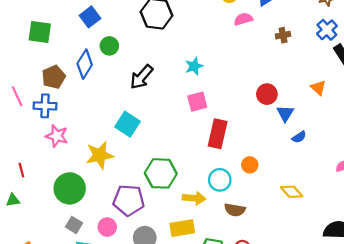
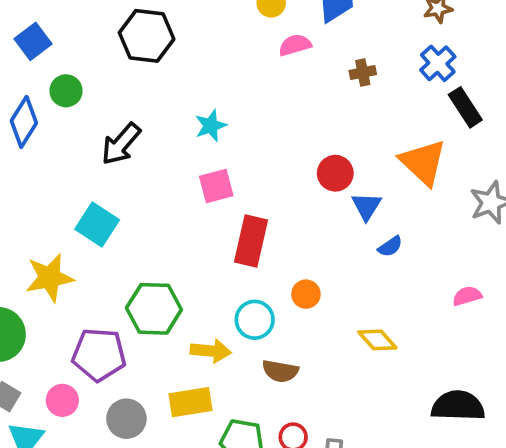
orange triangle: (318, 88) -> (423, 162), size x1.8

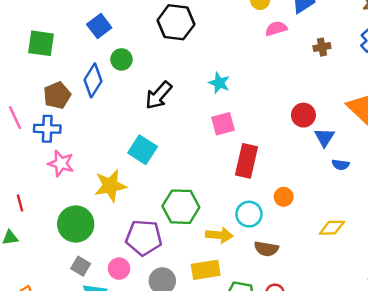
cyan star: (211, 126) -> (219, 83), turned -30
blue semicircle: (390, 246) -> (341, 165), turned 42
yellow diamond: (377, 340) -> (332, 228), turned -50

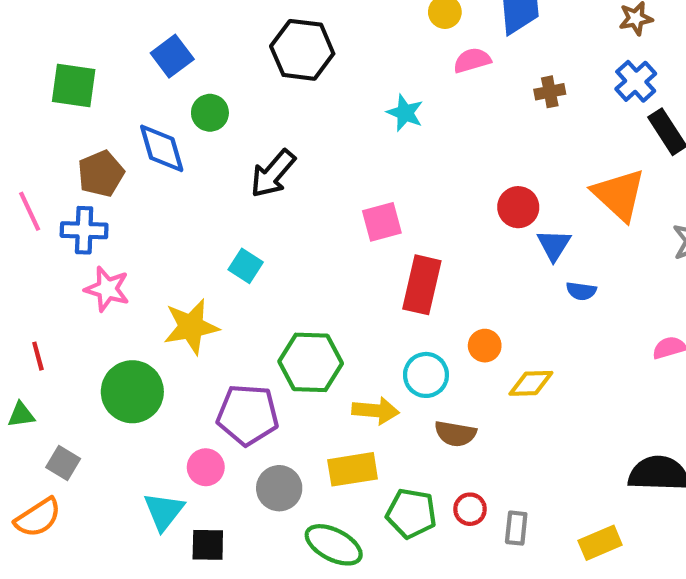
blue diamond: (93, 80) -> (162, 148), turned -48
cyan star: (219, 83) -> (405, 113), moved
cyan square: (143, 150) -> (246, 266), size x0.7
yellow diamond: (332, 228) -> (531, 383), moved
gray square: (81, 266) -> (63, 463), moved

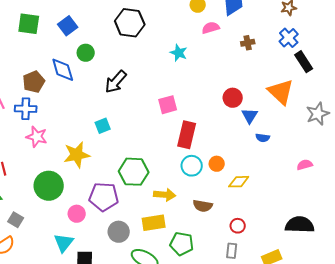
green square: (74, 85) -> (29, 24), moved
cyan square: (246, 266) -> (103, 126), turned 35
cyan circle: (426, 375) -> (192, 166), moved
pink circle: (206, 467) -> (77, 214), moved
red circle: (470, 509) -> (238, 226), moved

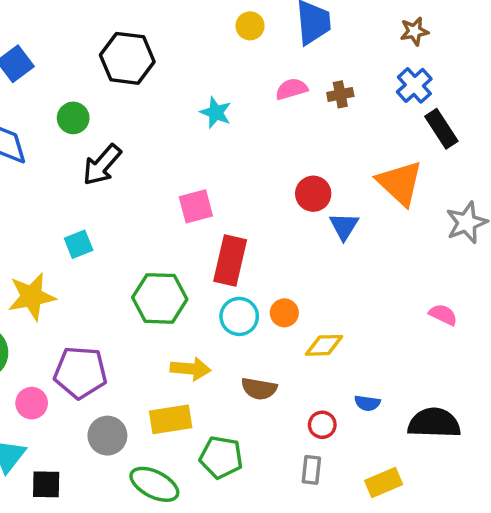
pink semicircle: (211, 28) -> (292, 89), moved
green circle: (86, 53) -> (73, 118), moved
blue semicircle: (263, 138) -> (367, 403), moved
pink semicircle: (305, 165) -> (443, 315), turned 42
green hexagon: (134, 172) -> (160, 298), moved

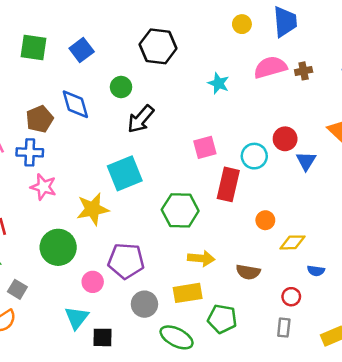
pink semicircle: (292, 89) -> (270, 67), size x1.5
cyan square: (79, 244) -> (125, 173), size x1.8
cyan circle: (239, 316) -> (254, 156), moved
blue semicircle: (367, 403) -> (316, 271), moved

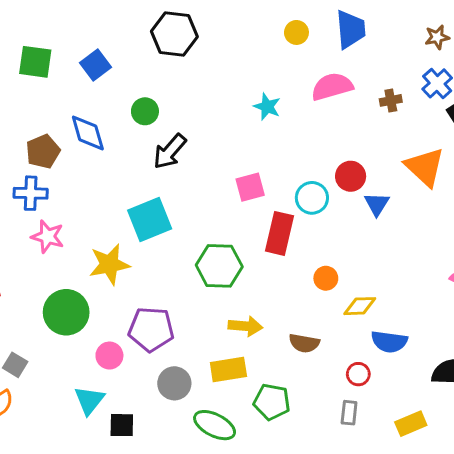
black hexagon: (158, 46) -> (174, 34), moved
brown cross: (304, 71) -> (391, 100), moved
blue semicircle: (316, 271) -> (389, 342), size x1.6

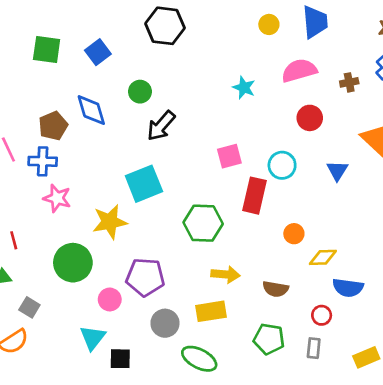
red circle: (351, 176) -> (310, 118), moved
green pentagon: (272, 402) -> (269, 339), moved

